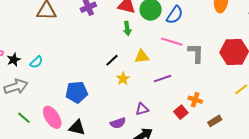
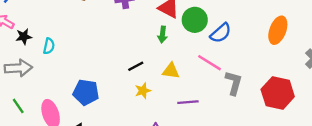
cyan semicircle: (36, 62) -> (49, 46), turned -48

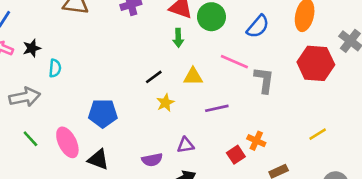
blue semicircle: (221, 33) -> (258, 26), moved
black star: (24, 37) -> (32, 48), moved
red hexagon: (278, 93) -> (316, 63), moved

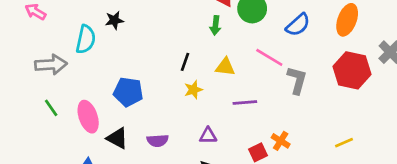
black star: (32, 48) -> (114, 20), moved
cyan semicircle: (55, 68) -> (86, 39), size x1.5
black line: (154, 77) -> (185, 62), turned -42
purple semicircle: (152, 160) -> (158, 141), moved

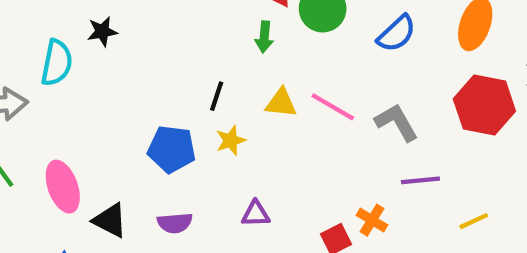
pink line: (269, 57) -> (333, 107), moved
gray L-shape: (297, 80) -> (397, 122), turned -44
blue pentagon: (128, 92) -> (172, 149), moved
purple line: (245, 102) -> (420, 180), moved

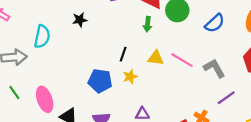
black star: (102, 31) -> (80, 20), moved
purple line: (420, 180) -> (226, 98), turned -30

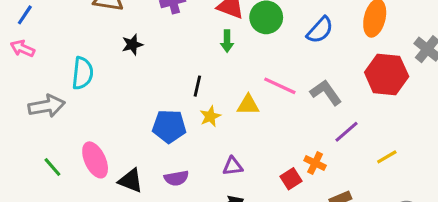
yellow triangle: (156, 58) -> (248, 105), moved
green line: (14, 92) -> (52, 167), moved

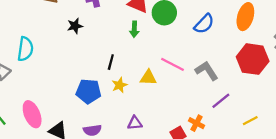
black star: (132, 45) -> (75, 26), moved

